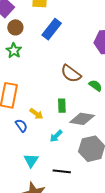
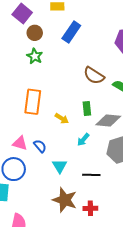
blue semicircle: (21, 126) -> (40, 146), moved

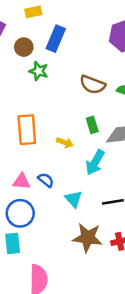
brown circle: (35, 33) -> (24, 47), moved
green star: (35, 56) -> (39, 71), moved
cyan arrow: (83, 140) -> (95, 162), size x1.5

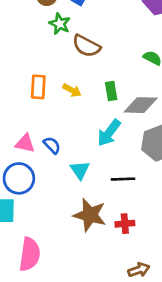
brown semicircle: (93, 85) -> (86, 46), moved
orange rectangle: (27, 130) -> (38, 87), size x0.7
yellow arrow: (65, 143) -> (72, 90), moved

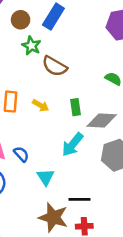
black line: (123, 179) -> (80, 199), moved

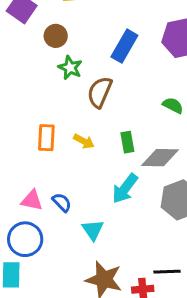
blue rectangle: (53, 17) -> (124, 46), moved
brown semicircle: (55, 66) -> (100, 92), turned 85
black line: (80, 199) -> (167, 272), moved

